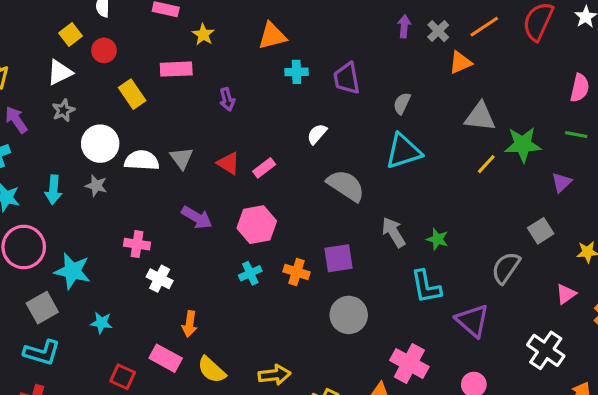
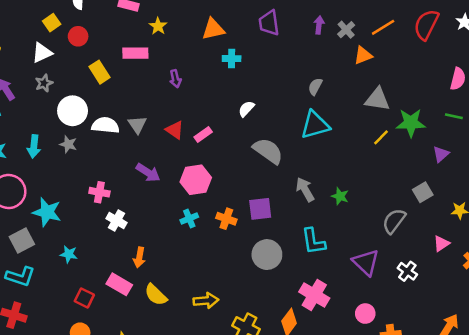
purple trapezoid: (347, 78) -> (269, 23), moved
cyan L-shape: (426, 287) -> (313, 241), moved
white cross: (546, 350) -> (407, 271), moved, size x0.7

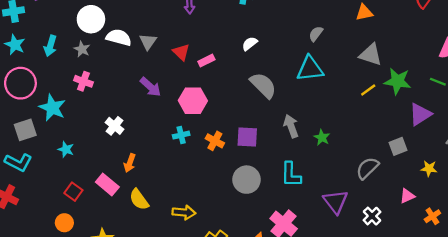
purple triangle: (441, 154) -> (420, 114), size x1.5
pink cross: (99, 192) -> (83, 81), moved

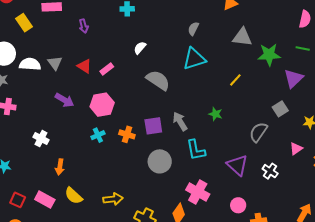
yellow line: (368, 90) -> (235, 80), moved
gray arrow: (291, 126) -> (180, 121), moved
pink rectangle: (107, 184) -> (45, 199), moved

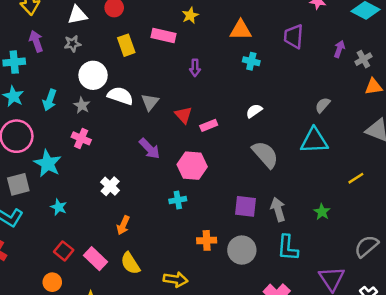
orange cross: (127, 134) -> (207, 240), moved, turned -35

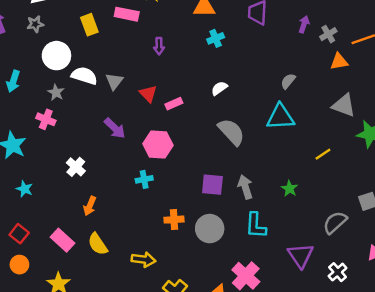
cyan cross: (251, 61) -> (216, 38), turned -35
gray star: (82, 105) -> (56, 92), moved
red square: (64, 251) -> (19, 234), moved

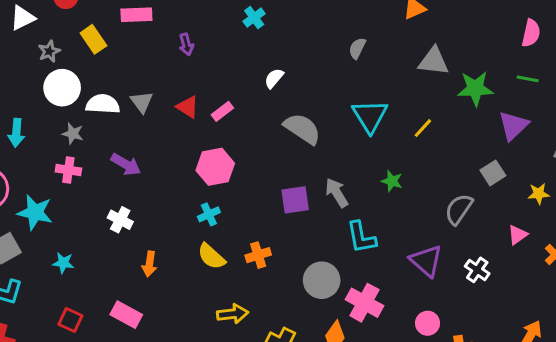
gray star: (35, 24) -> (49, 51), moved
cyan triangle: (280, 117) -> (370, 116), moved, turned -44
purple arrow: (115, 128) -> (126, 164), moved
gray circle: (210, 229) -> (322, 280), moved
yellow semicircle: (98, 244) -> (211, 256), moved

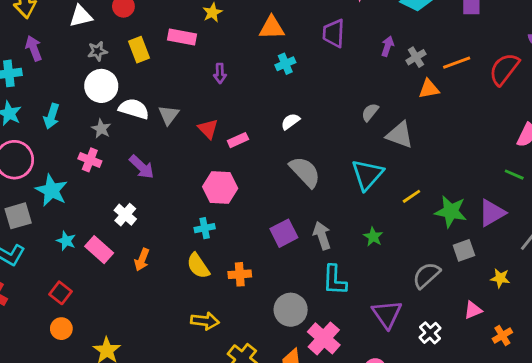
gray triangle: (434, 61) -> (400, 135), moved
green star: (475, 89) -> (451, 212), moved
purple square: (295, 200) -> (284, 233), turned -32
pink rectangle: (126, 315) -> (99, 250), moved

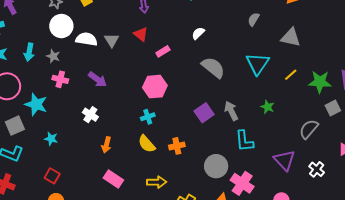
gray star: (101, 129) -> (53, 56), moved
red triangle: (208, 129) -> (141, 34), moved
gray triangle: (400, 135) -> (291, 37), moved
pink rectangle: (99, 250) -> (113, 179), moved

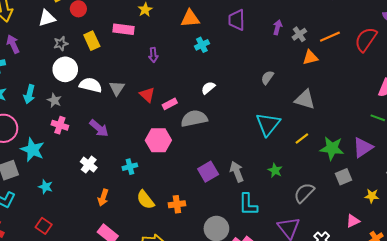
red triangle: (141, 34) -> (147, 95), moved
gray semicircle: (213, 68) -> (194, 119), moved, turned -55
cyan cross: (148, 117) -> (130, 167), moved
gray semicircle: (309, 129) -> (304, 193), moved

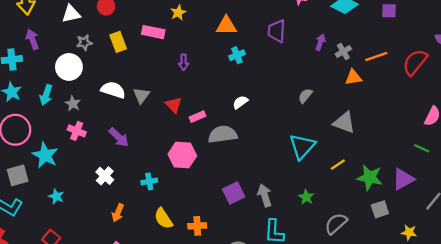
white circle: (65, 69) -> (69, 67), moved

